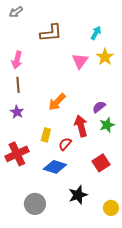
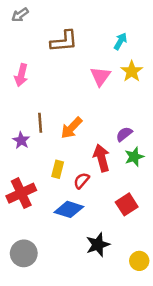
brown line: (18, 85) -> (40, 123), moved
gray circle: (35, 204) -> (24, 253), moved

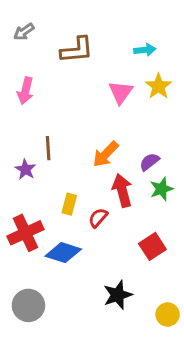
gray arrow: (20, 15) -> (24, 32), moved
cyan arrow: (120, 41) -> (145, 50), turned 54
orange arrow: (71, 128) -> (106, 154), moved
blue diamond: (69, 209) -> (63, 253), moved

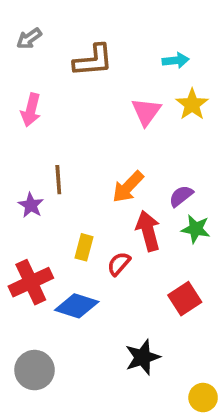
green star: (162, 189) -> (196, 229), turned 30
yellow circle: (168, 315) -> (203, 398), moved

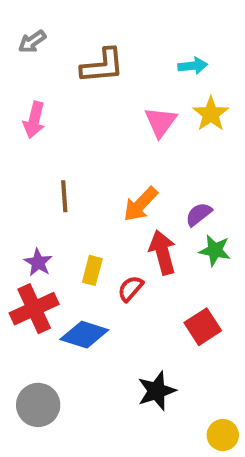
purple star: (31, 205) -> (38, 262), moved

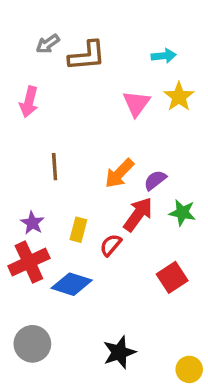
gray arrow: (32, 42) -> (48, 44), moved
purple semicircle: (199, 214) -> (155, 180), moved
red arrow: (163, 252) -> (138, 214), turned 51
black star: (157, 391) -> (119, 352), moved

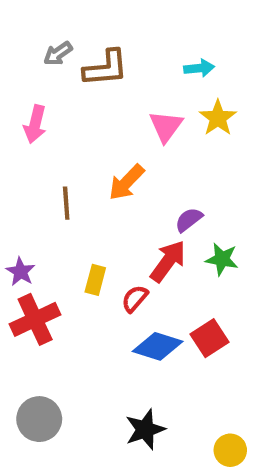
orange arrow: (119, 173) -> (126, 182), moved
purple star: (32, 223) -> (21, 272), moved
blue diamond: (72, 284) -> (158, 346), moved

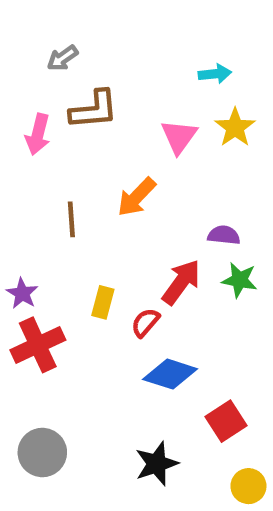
brown L-shape: (106, 68) -> (94, 110), moved
purple semicircle: (189, 220) -> (224, 235), moved, turned 44
red square: (210, 338) -> (226, 421), moved

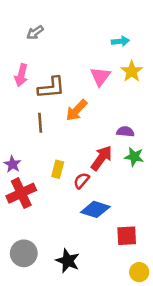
brown L-shape: (94, 110) -> (51, 88), moved
red square: (226, 421) -> (127, 236), turned 30
black star: (157, 464) -> (68, 261), moved, turned -30

